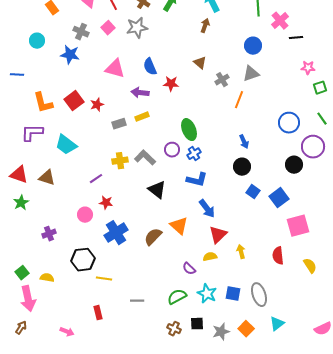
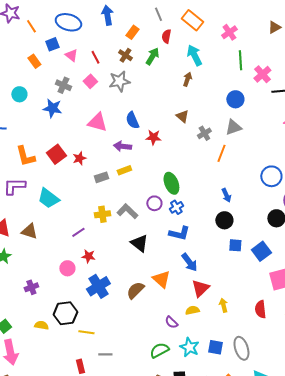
blue square: (253, 192) -> (235, 245), turned -32
yellow semicircle: (47, 278) -> (41, 325), moved
gray line: (137, 301) -> (105, 354), moved

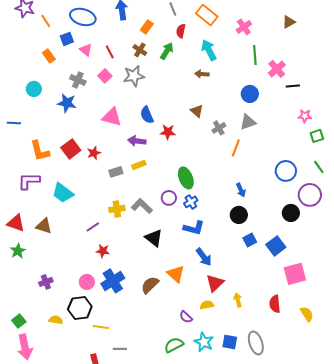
brown arrow: (187, 79) -> (202, 74), turned -104
blue square: (235, 245) -> (250, 240), turned -32
pink circle: (67, 268) -> (87, 282), moved

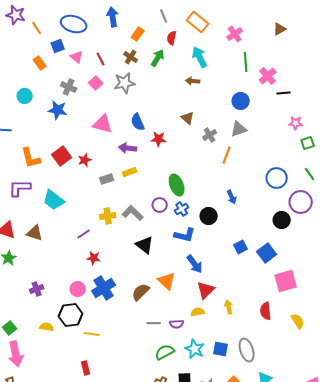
black circle: (239, 215) -> (209, 216), moved
purple semicircle: (186, 317) -> (177, 324), turned -48
gray line: (120, 349) -> (154, 323), moved

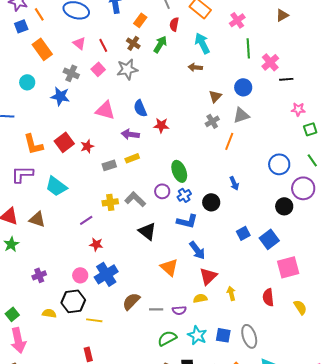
blue square: (58, 46) -> (21, 26), moved
orange rectangle: (40, 63) -> (42, 49), size x1.5
brown triangle: (188, 118) -> (215, 96), moved, turned 32
brown semicircle: (141, 292) -> (131, 301), moved

